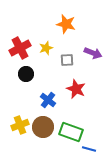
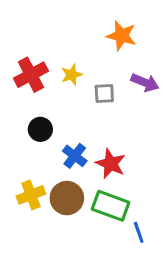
orange star: (66, 24) -> (122, 36), moved
black circle: (26, 74) -> (40, 129), moved
red star: (76, 89) -> (111, 164), moved
blue line: (89, 149) -> (139, 232), turned 56

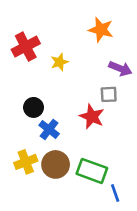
red cross: (31, 75) -> (26, 47), moved
gray square: (104, 93) -> (109, 94), moved
blue cross: (75, 156) -> (49, 129), moved
red star: (111, 164) -> (92, 117), moved

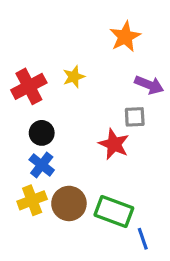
orange star: (101, 30) -> (125, 37), turned 30
red cross: (26, 47) -> (29, 86), moved
blue cross: (49, 129) -> (42, 165), moved

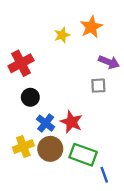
yellow star: (74, 77) -> (62, 35), moved
red star: (114, 144) -> (71, 122), moved
blue cross: (42, 165) -> (46, 123), moved

